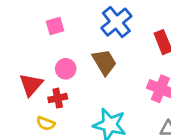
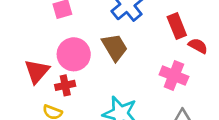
pink circle: (66, 69) -> (74, 54), size x1.5

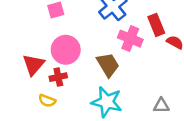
brown trapezoid: (115, 47) -> (108, 65), moved
pink cross: (174, 76) -> (130, 39), moved

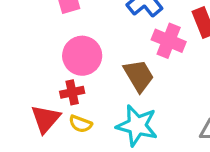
red triangle: (33, 65) -> (46, 119), moved
yellow semicircle: (47, 101) -> (80, 124), moved

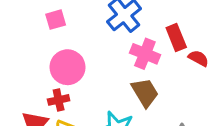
brown trapezoid: (139, 76) -> (145, 93), moved

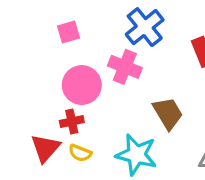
pink cross: (145, 54) -> (125, 67), moved

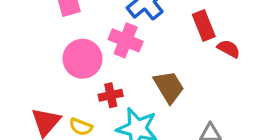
red cross: (72, 121) -> (111, 95), moved

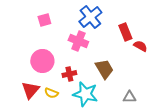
pink circle: (82, 59) -> (42, 61), moved

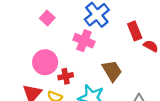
pink square: (44, 20) -> (47, 18), turned -32
red cross: (69, 74) -> (66, 76), moved

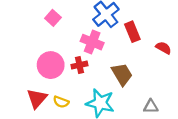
red rectangle: (135, 31) -> (132, 32), moved
red cross: (66, 76) -> (79, 65), moved

